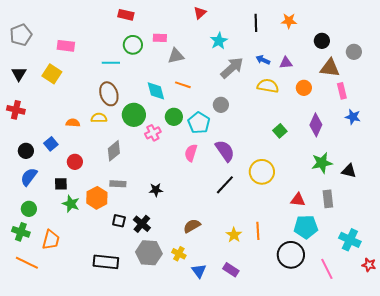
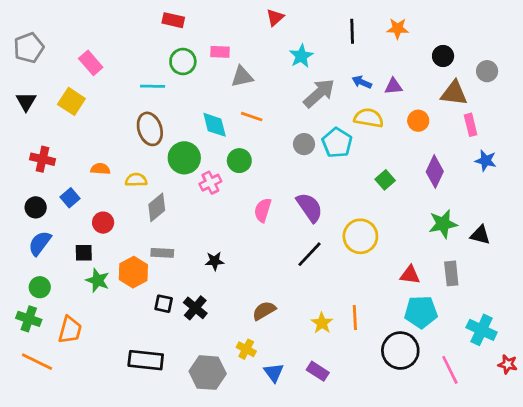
pink rectangle: (66, 46) -> (91, 63), turned 42
red cross: (16, 110) -> (43, 159), moved
yellow semicircle: (99, 118) -> (136, 180), moved
cyan pentagon: (199, 123) -> (337, 143), moved
gray hexagon: (149, 253) -> (208, 373), moved

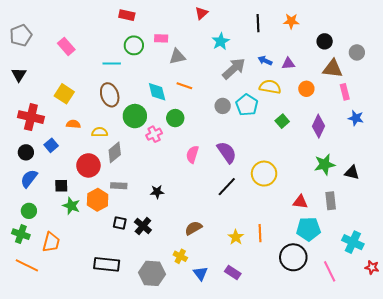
yellow square: (71, 101) -> (64, 94), moved
red cross: (43, 159) -> (31, 117), size x1.4
green square: (385, 180) -> (282, 121), moved
red circle: (103, 223) -> (88, 165), moved, size x1.5

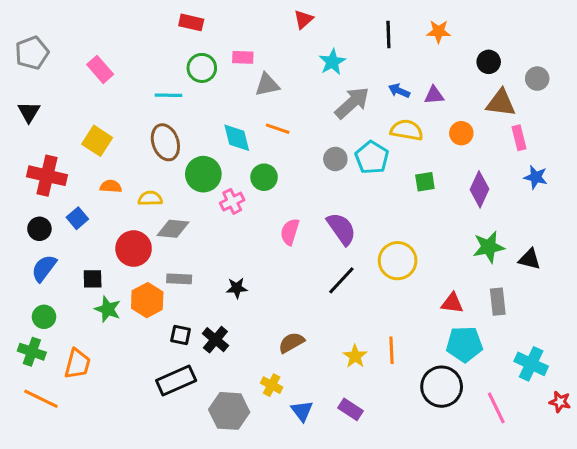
green square: (282, 121) -> (425, 182), turned 32
gray diamond: (115, 152) -> (173, 229), turned 45
black rectangle: (107, 264) -> (176, 381), moved, turned -30

